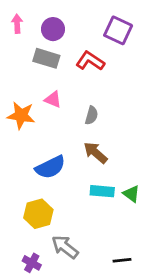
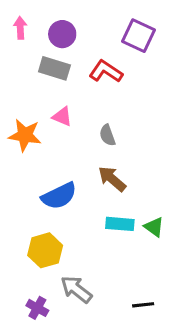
gray semicircle: (92, 115) -> (107, 135), turned 144

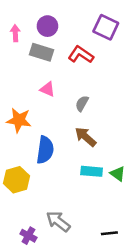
pink arrow: (20, 28) -> (15, 33), moved
orange star: (25, 135) -> (19, 120), moved
gray semicircle: (107, 135) -> (82, 103), turned 49
blue semicircle: (59, 196) -> (45, 150), turned -56
yellow hexagon: (45, 250) -> (17, 180), moved

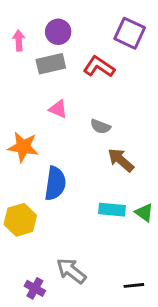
gray rectangle: (42, 52) -> (51, 64), turned -30
gray semicircle: (82, 103) -> (100, 127), turned -98
brown arrow: (86, 137) -> (121, 160), moved

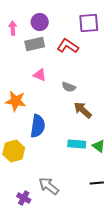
purple square: (130, 33) -> (89, 23), turned -30
black line: (134, 285) -> (97, 183), moved

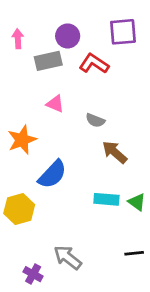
purple circle: (40, 22) -> (68, 36), moved
orange star: (16, 101) -> (22, 140), turned -30
blue semicircle: (38, 126) -> (52, 174), turned 35

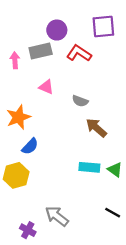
pink arrow: (18, 39) -> (15, 60), moved
blue semicircle: (52, 174) -> (30, 146), moved, size x0.7
black line: (134, 253) -> (113, 213), turned 35

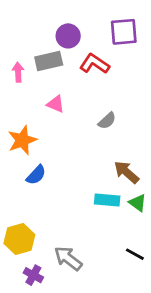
gray semicircle: (80, 101) -> (107, 121), moved, turned -63
brown arrow: (96, 128) -> (127, 172), moved
yellow hexagon: (16, 175) -> (19, 239), moved

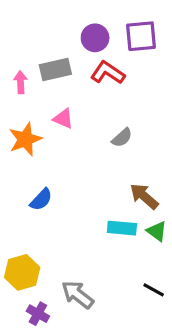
purple circle: (68, 36) -> (95, 38), moved
orange star: (22, 140) -> (25, 139), moved

